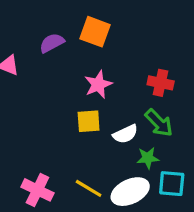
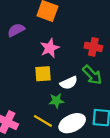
purple semicircle: (52, 43) -> (16, 30), moved
green star: (148, 158) -> (56, 101), moved

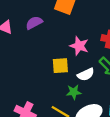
pink star: (50, 48) -> (79, 46), moved, turned -30

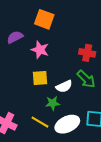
pink star: (79, 46) -> (40, 50), moved

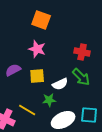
purple semicircle: (15, 37) -> (13, 70), moved
yellow line: (40, 122) -> (27, 110), moved

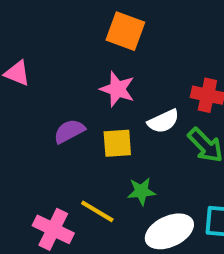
white semicircle: (60, 84) -> (163, 121), moved

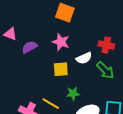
purple semicircle: (69, 131) -> (29, 47), moved

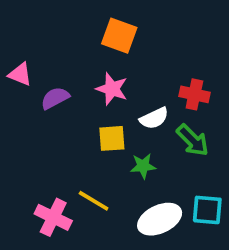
green star: (73, 93) -> (143, 166), moved

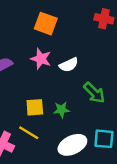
red cross: (194, 94) -> (104, 19), moved
white semicircle: (154, 118) -> (69, 65), moved
yellow square: (112, 138) -> (35, 107), moved

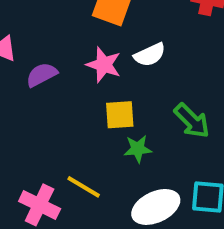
white semicircle: (69, 65) -> (150, 55), moved
yellow square: (35, 107) -> (120, 115), moved

